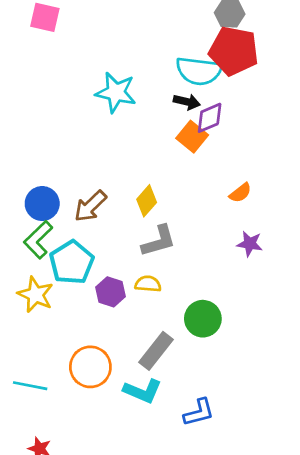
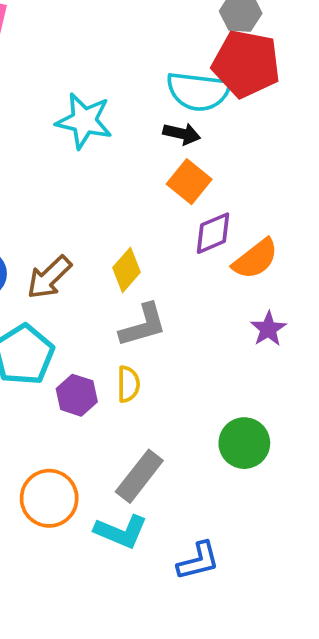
purple diamond: (210, 118) -> (213, 233), moved
orange semicircle: (240, 193) -> (255, 259), size x1.5
purple star: (250, 244) -> (268, 329), turned 30
yellow semicircle: (148, 284) -> (128, 384), turned 85
green circle: (203, 319) -> (244, 443), moved

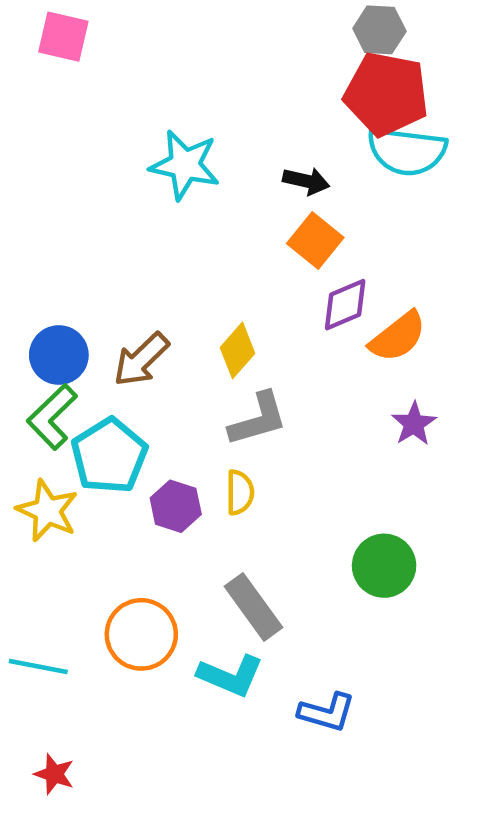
cyan semicircle: (198, 91) -> (407, 151), moved
gray rectangle: (139, 476) -> (253, 607), turned -74
blue L-shape: (198, 561) -> (327, 712), turned 30

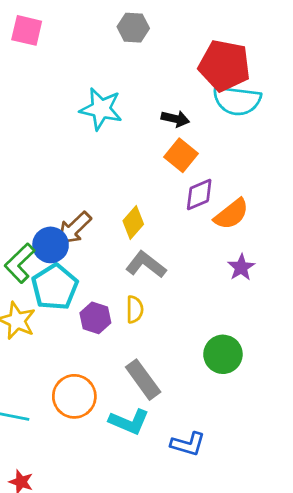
gray hexagon: (379, 30) -> (133, 28), moved
blue circle: (59, 355) -> (51, 245), moved
gray L-shape: (258, 419) -> (146, 265), turned -126

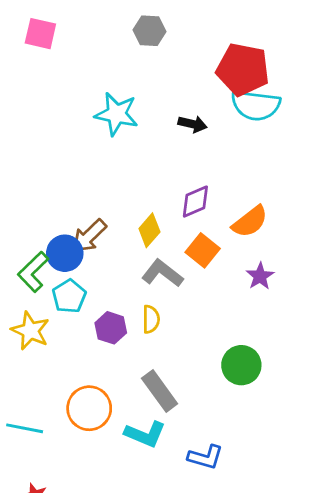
orange square: (181, 155) -> (203, 250), moved
purple diamond: (199, 194) -> (195, 202), moved
cyan pentagon: (55, 287) -> (69, 296), size x0.7

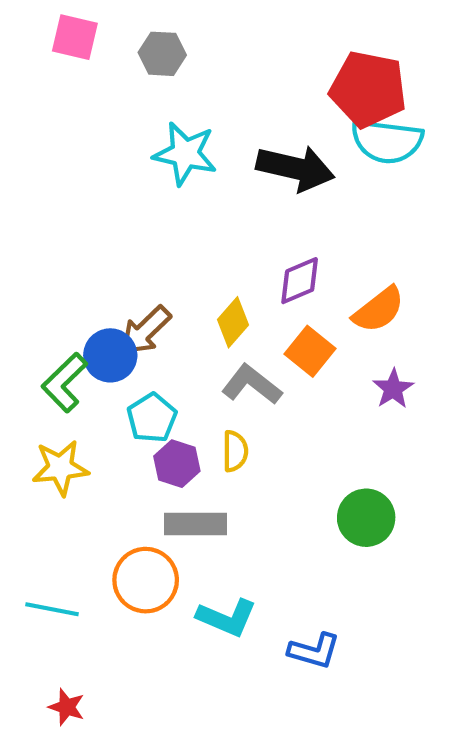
gray hexagon: (149, 31) -> (162, 54), moved
black arrow: (193, 124) -> (295, 168), size x1.8
cyan pentagon: (69, 296) -> (152, 418), moved
yellow star: (30, 331) -> (60, 468), turned -30
gray rectangle: (160, 391) -> (196, 524), moved, turned -54

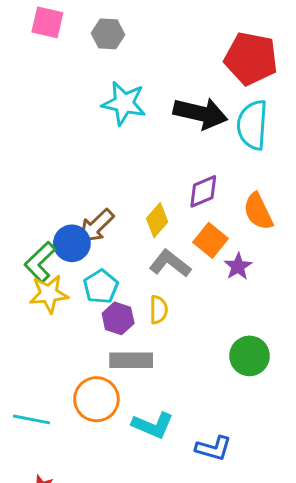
cyan semicircle: (387, 141) -> (252, 125), moved, turned 87
orange semicircle: (379, 310) -> (258, 212), turned 102
purple star: (393, 389) -> (238, 266), moved
yellow star: (60, 468) -> (49, 294), moved

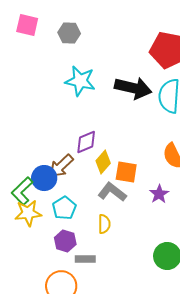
purple diamond: (203, 191) -> (86, 142), moved
orange square: (211, 240) -> (126, 172), moved, turned -30
purple hexagon: (118, 318) -> (65, 241), moved
gray rectangle: (131, 360) -> (85, 259), size x0.7

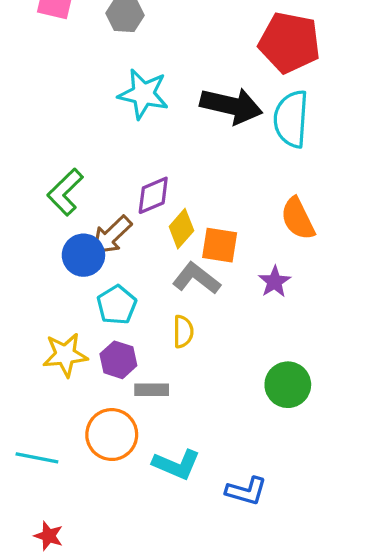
green L-shape: (22, 191) -> (65, 192), moved
yellow star: (28, 213) -> (65, 355), moved

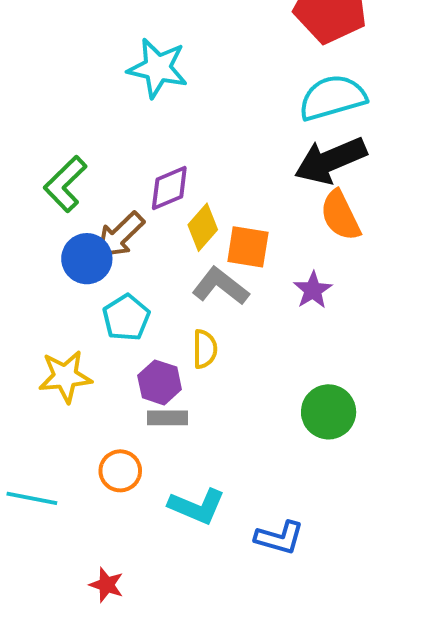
black arrow: (231, 106) -> (330, 160), moved, turned 144
cyan semicircle: (291, 119) -> (332, 98), turned 70
purple hexagon: (118, 360) -> (160, 382), moved
orange circle: (112, 435) -> (120, 471), size x0.7
red star: (49, 536) -> (106, 585), moved

